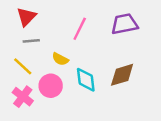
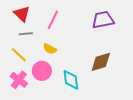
red triangle: (26, 17) -> (22, 14), turned -30
pink line: (80, 29) -> (53, 20), moved
cyan diamond: (86, 80) -> (71, 80), moved

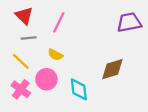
purple trapezoid: (103, 20) -> (129, 22), moved

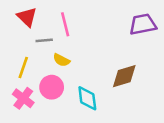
pink line: (59, 22) -> (65, 24), turned -40
gray line: (29, 38) -> (44, 40), moved
yellow line: (21, 61) -> (23, 67), turned 66

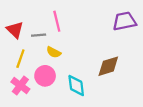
red triangle: (27, 17) -> (15, 30), moved

